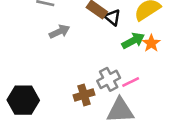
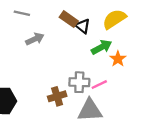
orange star: (151, 43) -> (118, 59), moved
gray cross: (109, 79) -> (79, 82), turned 30

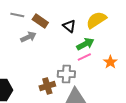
brown rectangle: (69, 19) -> (40, 21), moved
orange star: (118, 59) -> (110, 62), moved
pink line: (99, 85) -> (84, 57), moved

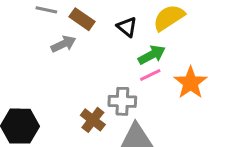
orange star: (110, 62) -> (191, 83), size x1.5
brown cross: (47, 86) -> (93, 120), turned -35

